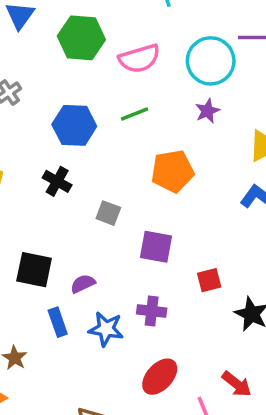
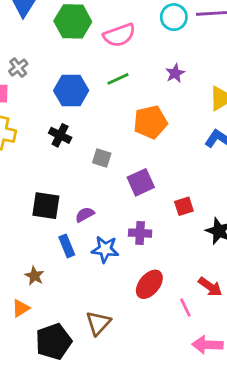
cyan circle: (211, 61) -> (174, 17), moved, size x0.7
purple square: (156, 247) -> (141, 182), turned -32

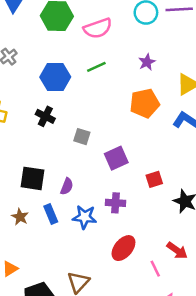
orange pentagon: (150, 122) -> (145, 103), moved
purple semicircle: (85, 215) -> (67, 186), turned 140
brown star: (34, 276) -> (20, 217), moved

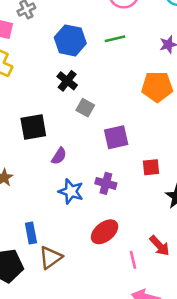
black cross: (45, 116) -> (67, 81), moved
black square: (33, 178) -> (33, 127), moved, turned -30
blue rectangle: (51, 214) -> (31, 233), moved

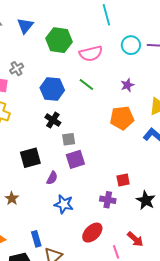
green line: (115, 39) -> (86, 84), turned 56
gray square: (85, 108) -> (69, 139), turned -32
purple square: (116, 137) -> (75, 159), moved
purple cross: (106, 183) -> (108, 200), moved

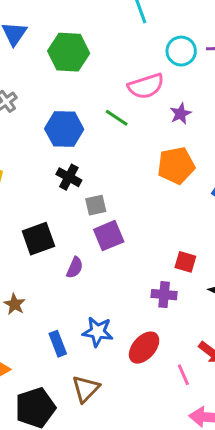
pink semicircle: (91, 54) -> (146, 86), moved
red square: (123, 180) -> (185, 262), turned 32
blue star: (64, 204) -> (98, 332), moved
blue rectangle: (36, 239) -> (58, 344), moved

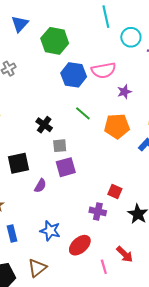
cyan circle: (181, 51) -> (131, 37), moved
green line: (117, 118) -> (83, 113), moved
blue hexagon: (64, 129) -> (74, 75), moved
blue rectangle: (58, 344) -> (12, 234), moved

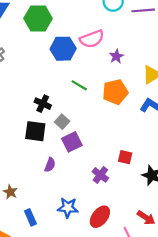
gray square: (60, 146) -> (62, 122), turned -32
black square: (18, 163) -> (35, 131), moved, turned 30
purple cross: (98, 211) -> (100, 175), moved, turned 35

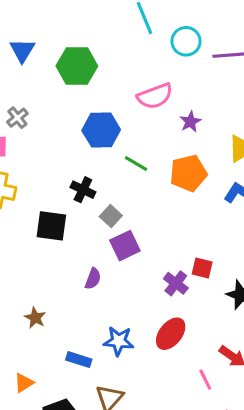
blue hexagon: (63, 49) -> (101, 130), moved
black square: (35, 131) -> (51, 226), moved
purple cross: (100, 175) -> (176, 283), moved
blue rectangle: (30, 217) -> (79, 360), moved, turned -49
red ellipse: (100, 217) -> (171, 334), moved

